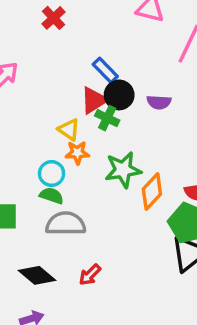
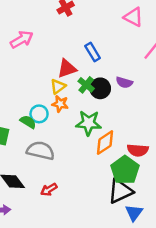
black circle: (119, 95) -> (100, 88), moved
red triangle: (94, 100) -> (67, 68), moved
yellow triangle: (69, 129) -> (58, 87), turned 35
green semicircle: (52, 196) -> (28, 122), moved

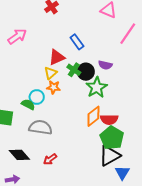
green star: (89, 123) -> (97, 87), moved, turned -30
red semicircle: (138, 150) -> (109, 120), moved

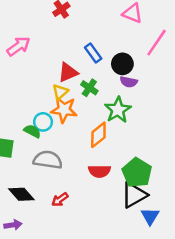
black circle: (86, 72) -> (122, 64), moved
orange star: (53, 87) -> (64, 110), size x1.5
orange diamond: (93, 116) -> (98, 135), moved
red semicircle: (109, 120) -> (100, 171), moved

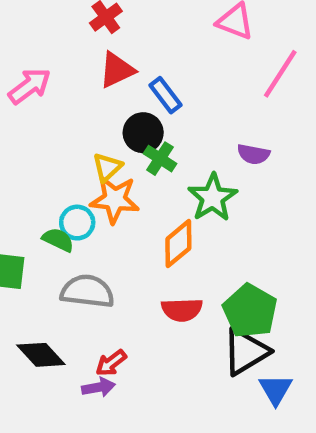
black circle: (122, 64) -> (143, 133), moved
red triangle: (68, 72) -> (117, 70), moved
purple semicircle: (129, 82) -> (253, 154), moved
purple arrow: (13, 225) -> (98, 387), moved

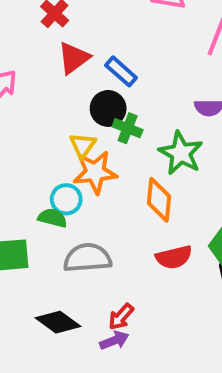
orange diamond: (178, 244) -> (159, 200), turned -33

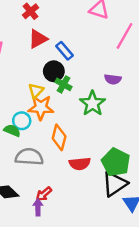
orange diamond: (159, 200) -> (59, 137), moved
purple arrow: (114, 340) -> (38, 207), turned -77

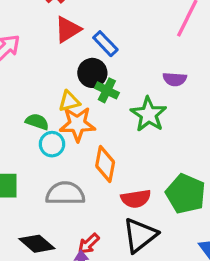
yellow triangle: (36, 91) -> (69, 101), turned 35
green semicircle: (12, 130) -> (37, 122), moved
black triangle: (115, 184) -> (140, 235), moved

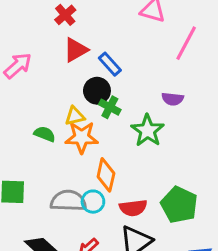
cyan circle: (52, 144) -> (93, 202), moved

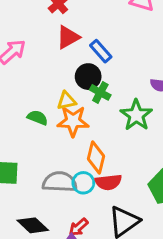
red semicircle: (133, 208) -> (108, 182), moved

